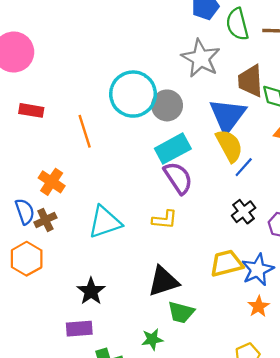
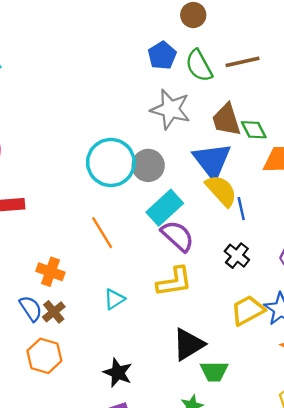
orange line: (85, 131) -> (102, 233), moved
blue line: (244, 167) -> (241, 209), turned -40
black cross: (244, 212) -> (237, 256), moved
yellow L-shape: (165, 220) -> (174, 282), size x1.4
cyan triangle: (105, 222) -> (114, 299), size x0.6

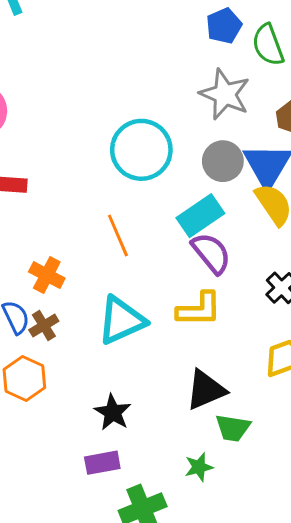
gray circle: (148, 165) -> (223, 161), moved
cyan triangle: (114, 299) -> (121, 320), size x1.8

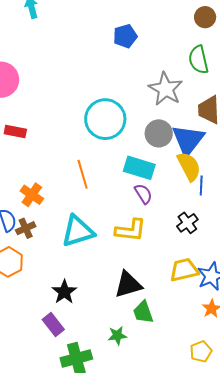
blue pentagon: (224, 26) -> (125, 36), moved
cyan rectangle: (200, 216) -> (139, 168), turned 44
purple semicircle: (211, 253) -> (143, 194), size x0.7
green trapezoid: (233, 428) -> (143, 312), turned 55
purple rectangle: (102, 463) -> (53, 325), turned 55

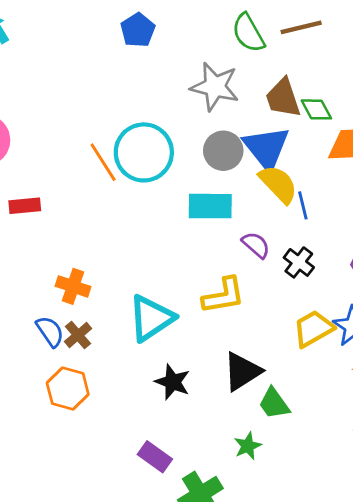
orange line: (83, 174) -> (103, 162), moved
purple semicircle: (143, 194) -> (256, 245), moved
black star: (64, 292) -> (173, 382), moved

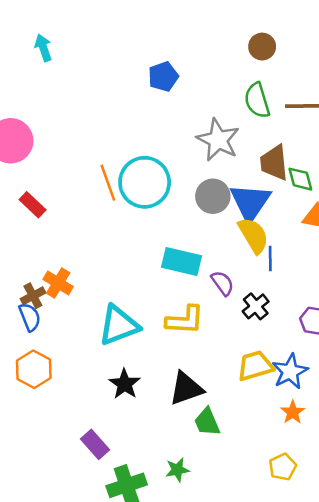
red rectangle: (25, 206) -> (33, 205), turned 36
cyan rectangle: (210, 206) -> (181, 262), moved
brown cross: (78, 335) -> (33, 296), moved
green star: (248, 446) -> (177, 470), moved

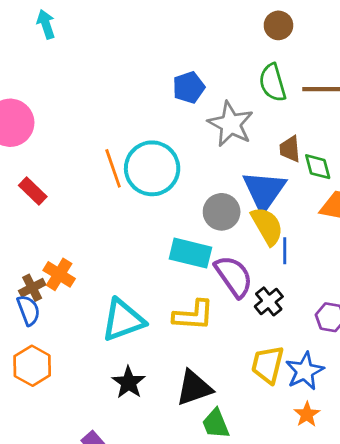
blue pentagon: (163, 77) -> (189, 87), moved
brown trapezoid: (274, 163) -> (290, 149), size x0.7
gray circle: (213, 196) -> (222, 212), moved
purple semicircle: (222, 283) -> (234, 276), size x1.6
yellow trapezoid: (255, 366) -> (268, 365), turned -60

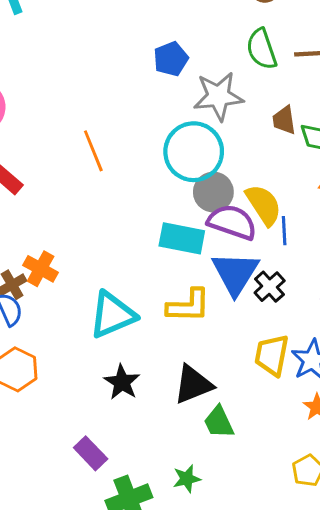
gray star: (231, 124) -> (218, 96), turned -30
cyan circle: (152, 168) -> (194, 152), moved
blue triangle: (264, 191) -> (235, 273), moved
purple semicircle: (234, 276) -> (232, 222), moved, turned -33

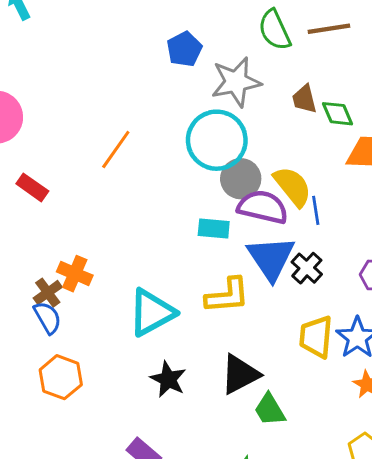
orange line: (93, 151) -> (116, 150), turned 63
cyan rectangle: (182, 238) -> (214, 229), size x0.7

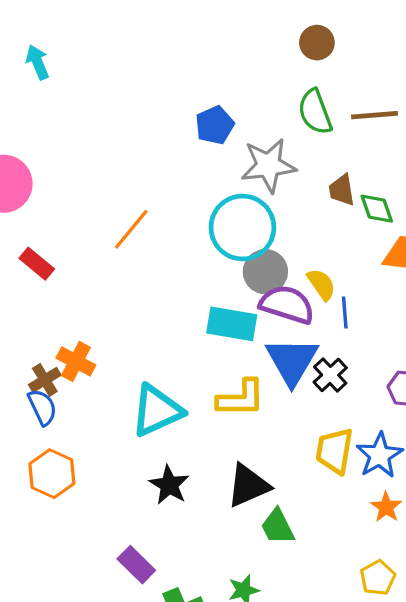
yellow semicircle: (293, 186) -> (321, 284), size x0.7
cyan rectangle: (214, 229) -> (232, 324), size x1.4

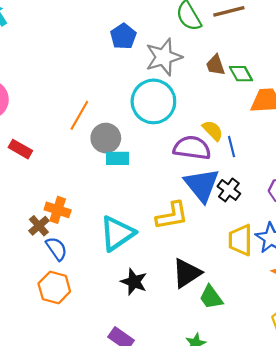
gray circle: (265, 272) -> (106, 138), moved
cyan rectangle: (232, 324) -> (117, 158), moved, size x0.7
blue semicircle: (42, 407) -> (56, 249), moved

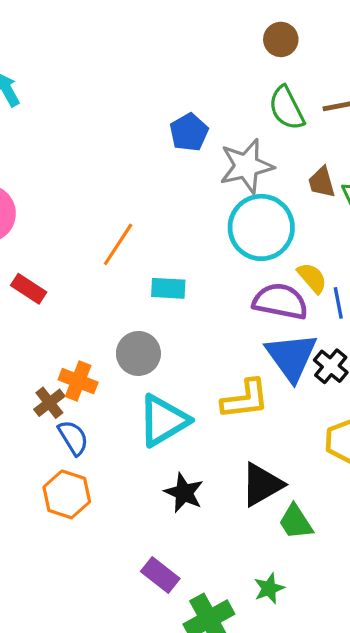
cyan circle: (153, 101) -> (261, 227), moved
gray circle: (106, 138) -> (138, 353), moved
cyan rectangle: (117, 158) -> (168, 288), moved

